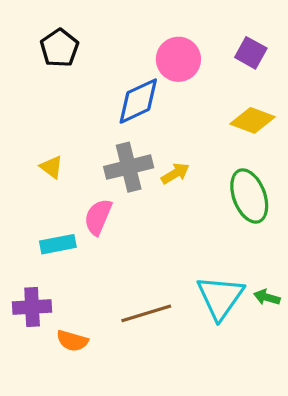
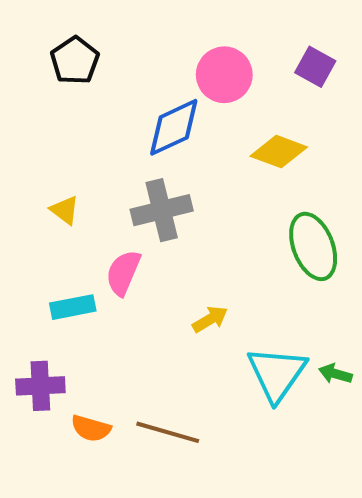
yellow diamond: (252, 120) -> (279, 152), moved
yellow arrow: (175, 173) -> (210, 319), moved
brown line: (146, 313) -> (168, 432), moved, turned 33

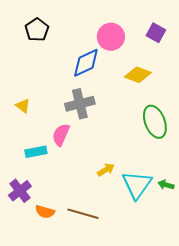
yellow triangle: (65, 210) -> (23, 106), moved
yellow arrow: (210, 319) -> (106, 170), moved
purple cross: (40, 386) -> (20, 191), turned -35

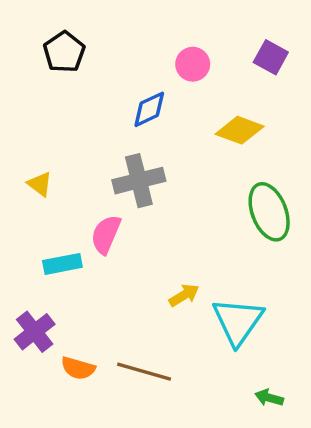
pink circle: (111, 37) -> (193, 64), size x0.7
blue diamond: (86, 63) -> (149, 109), size x0.7
green arrow: (166, 185) -> (269, 398), moved

